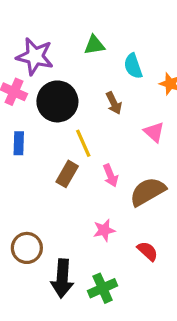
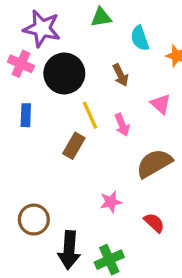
pink arrow: (111, 176) -> (122, 125), moved

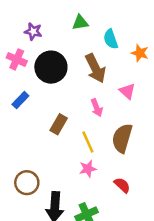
purple star: (42, 29) -> (33, 31), size x0.6
brown arrow: (120, 75) -> (95, 68), size x1.6
blue rectangle: (26, 115) -> (20, 100), turned 42
yellow line: (90, 115) -> (88, 142), moved
brown semicircle: (154, 163) -> (122, 138), turned -44

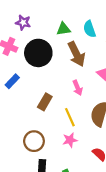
green triangle: (80, 23) -> (63, 29), moved
brown circle: (27, 183) -> (34, 141), moved

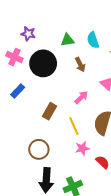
brown arrow: (76, 54) -> (80, 64), size x0.6
pink arrow: (78, 88) -> (81, 97), turned -112
pink star: (70, 140) -> (82, 148), moved

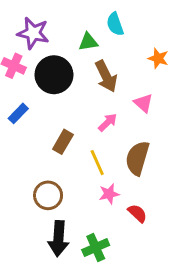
purple star: (28, 34) -> (33, 33), size x1.5
cyan semicircle: (93, 40) -> (115, 24), moved
brown arrow: (80, 64) -> (106, 76), size x1.5

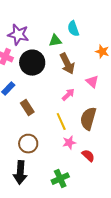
brown rectangle: (63, 142) -> (27, 108), moved, turned -63
black arrow: (58, 239) -> (20, 173), moved

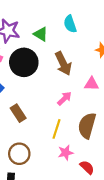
green triangle: (55, 41) -> (41, 34), moved, turned 40
pink triangle: (92, 82) -> (92, 84), turned -40
yellow line: (61, 122) -> (57, 129), turned 42

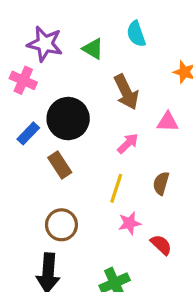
black circle: (24, 62) -> (68, 119), moved
brown semicircle: (87, 126) -> (161, 183), size x0.6

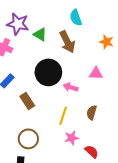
green triangle: (93, 49) -> (40, 34), moved
brown arrow: (126, 92) -> (67, 42), moved
black circle: (68, 119) -> (48, 72), moved
pink arrow: (128, 143) -> (71, 87), turned -120

